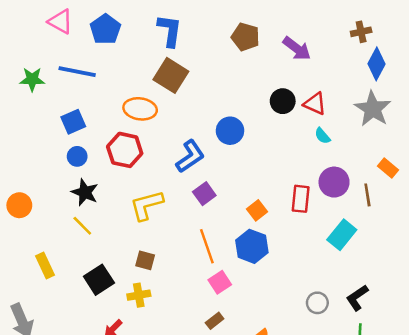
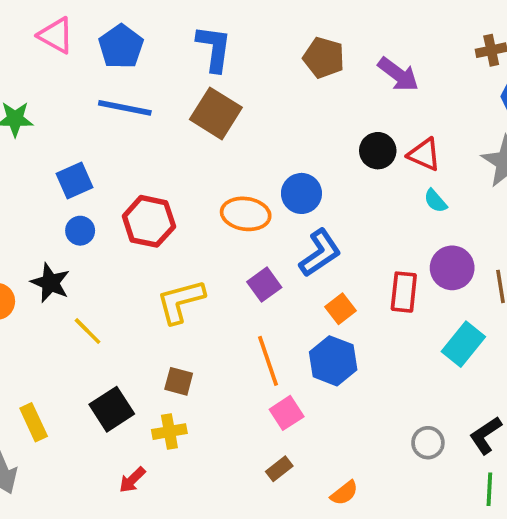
blue line: (77, 72) -> (125, 108), moved
orange ellipse: (140, 109) -> (246, 214), moved
blue L-shape: (190, 156) -> (320, 253), moved
black star: (85, 192) -> (50, 283), moved
yellow rectangle: (45, 266) -> (34, 422), moved

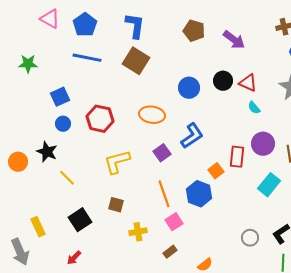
blue circle: (301, 193) -> (189, 88), moved
orange square: (341, 309) -> (216, 171), moved
yellow cross: (169, 432) -> (138, 232), moved
red arrow: (132, 480) -> (74, 258), moved

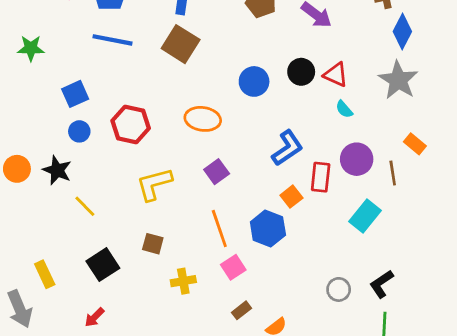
blue L-shape: (192, 136) -> (287, 148), moved
orange circle: (18, 162) -> (17, 169), moved
brown rectangle: (170, 252) -> (242, 310), moved

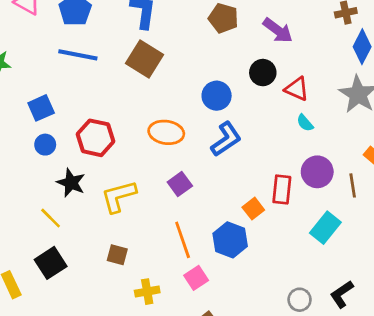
black circle: (301, 72) -> (263, 73), moved
blue L-shape: (287, 148) -> (226, 139), moved
black star: (57, 170) -> (71, 183), moved
black square: (103, 265) -> (51, 263), moved

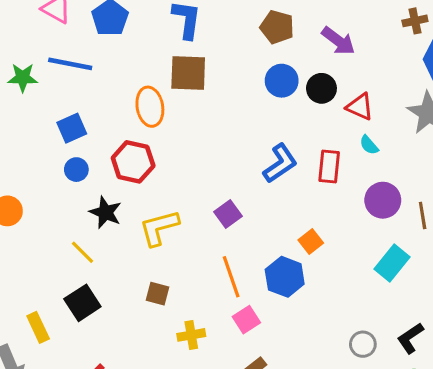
blue line: (78, 55) -> (70, 64), moved
brown square: (144, 59) -> (188, 73), turned -30
blue circle: (217, 96) -> (282, 81), moved
orange ellipse: (166, 132) -> (150, 107), moved, turned 72
red rectangle: (282, 190) -> (329, 166), moved

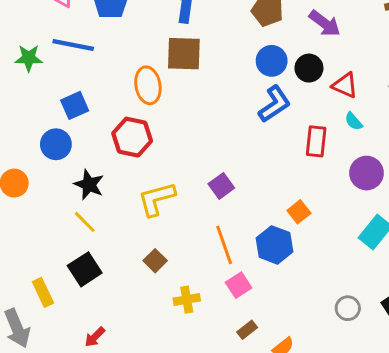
blue L-shape: (280, 163) -> (274, 104), moved
blue circle: (76, 170) -> (56, 144), moved, size x1.4
black star: (105, 212) -> (89, 185), moved
brown square: (158, 294) -> (155, 261), turned 30

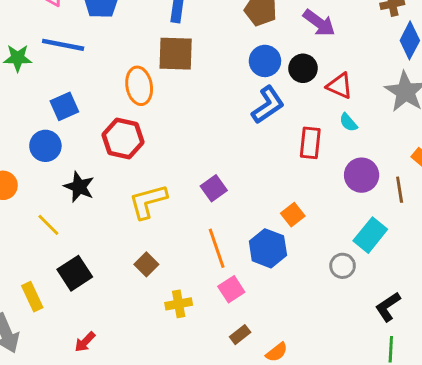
yellow line: (85, 222) -> (48, 225), moved
gray circle: (348, 308) -> (343, 266), moved

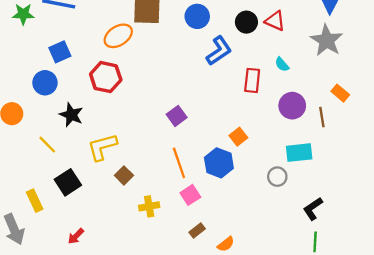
blue circle: (265, 61) -> (197, 16), moved
orange ellipse: (139, 86) -> (118, 36), turned 68
red triangle: (340, 86) -> (275, 21), moved
yellow L-shape: (148, 201) -> (102, 147), moved
cyan rectangle: (370, 235) -> (299, 153), turned 45

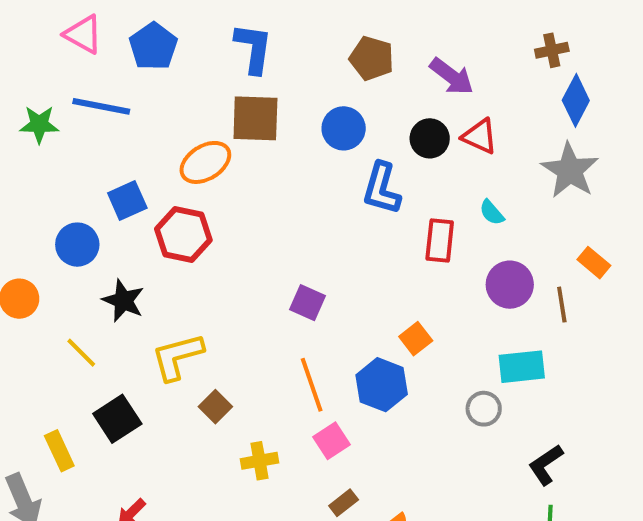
blue L-shape: (219, 51) -> (382, 188), turned 140
blue square: (60, 52) -> (127, 200), moved
purple square: (177, 116) -> (308, 303), turned -30

